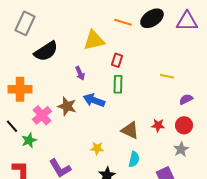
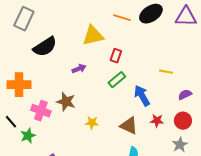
purple arrow: (80, 73) -> (79, 69), turned -88
green rectangle: (118, 84) -> (117, 80), turned 48
blue arrow: (94, 100) -> (142, 96), moved, turned 40
pink cross: (42, 115) -> (41, 111), turned -30
yellow star: (97, 148) -> (92, 123), moved

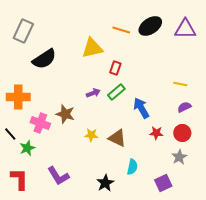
purple arrow: (79, 69) -> (93, 93), moved
yellow line: (166, 72) -> (180, 84), moved
brown triangle: (129, 126) -> (117, 138), moved

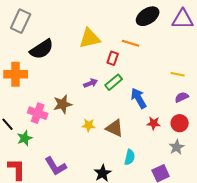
orange line: (121, 30) -> (131, 43), moved
orange cross: (18, 97) -> (16, 74), moved
brown star: (65, 114) -> (63, 104), turned -30

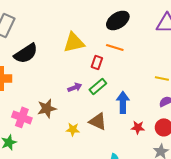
black ellipse: (148, 16) -> (118, 20), moved
blue arrow: (139, 98) -> (123, 102), turned 30
brown triangle: (115, 128) -> (98, 121), moved

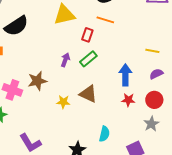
purple arrow: (75, 87) -> (65, 60), turned -48
blue arrow: (123, 102) -> (125, 75), moved

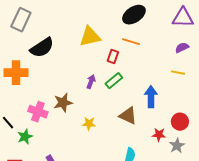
purple semicircle: (156, 74) -> (182, 48), moved
brown triangle: (88, 94) -> (128, 116), moved
red star: (128, 100) -> (159, 135), moved

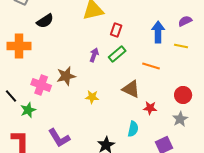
orange line: (131, 42) -> (151, 66), moved
black semicircle: (42, 48) -> (45, 21), size x0.7
blue arrow: (151, 97) -> (158, 32), moved
red star: (159, 135) -> (150, 108), moved

